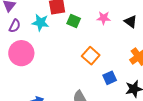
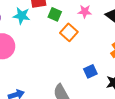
orange square: (91, 56) -> (69, 32), moved

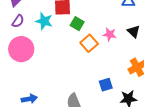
pink star: (85, 11) -> (110, 34), moved

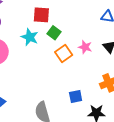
cyan star: (44, 21) -> (30, 37), moved

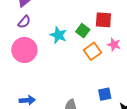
red square: (41, 15) -> (103, 20), moved

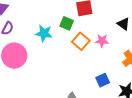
pink star: (114, 45) -> (102, 41), moved

